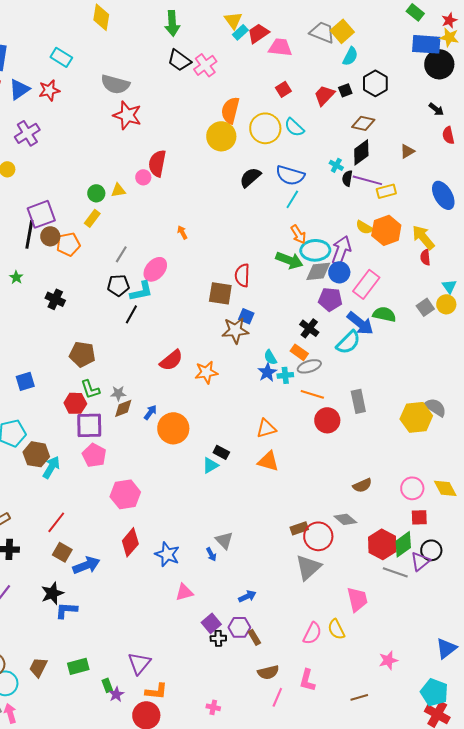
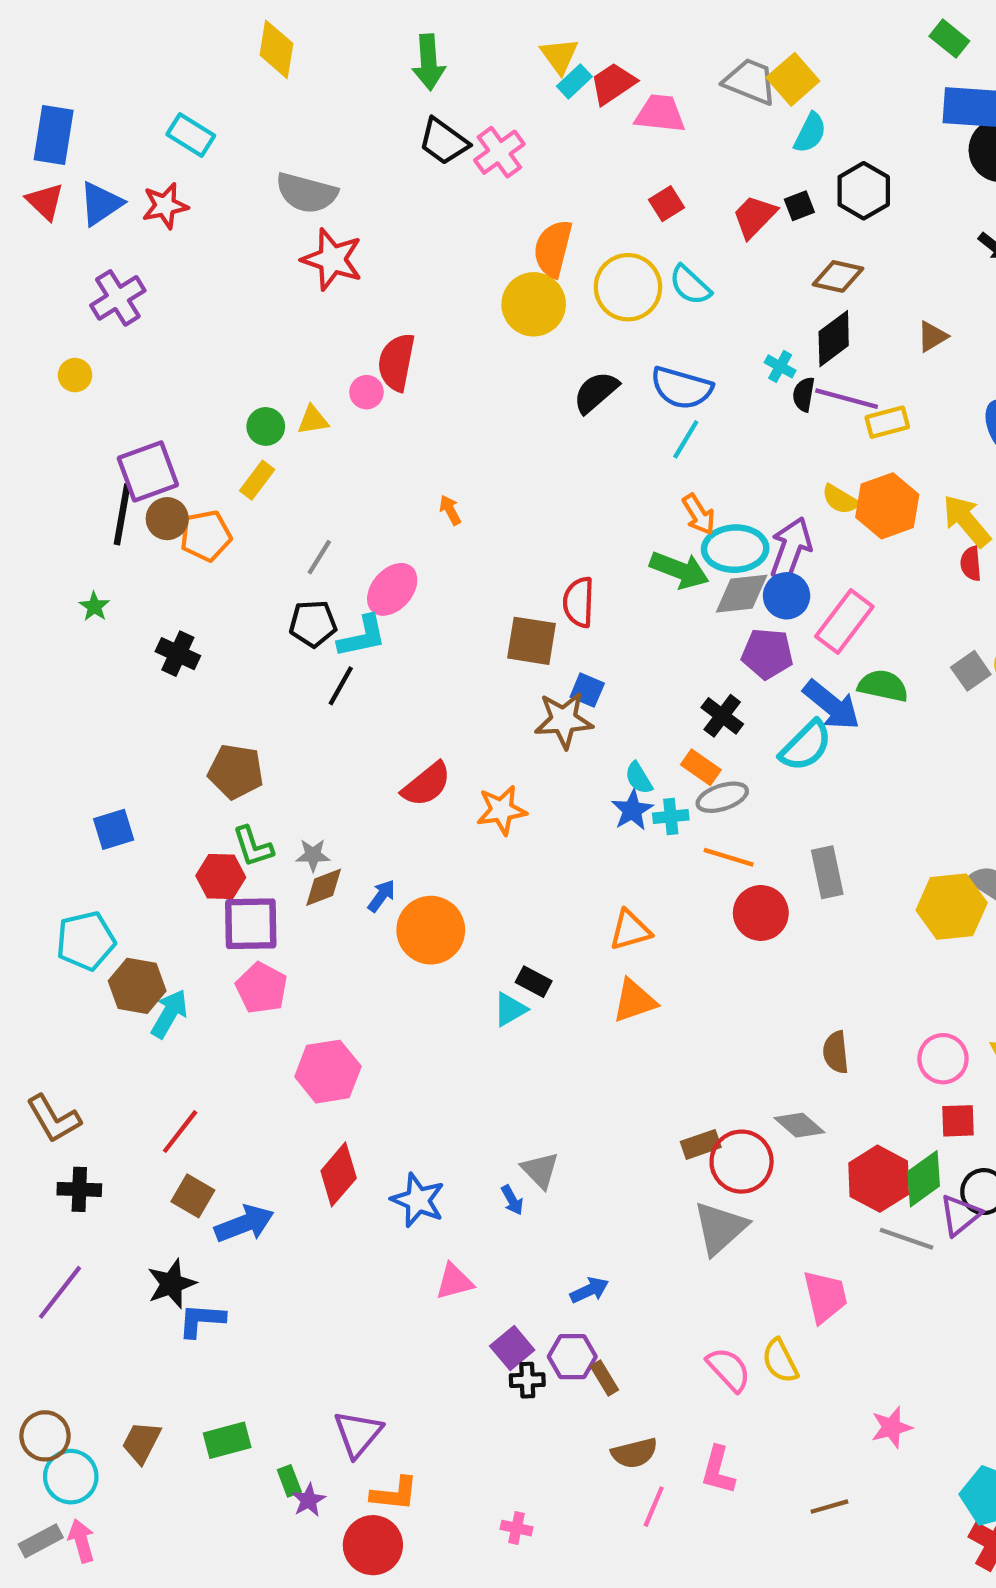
orange triangle: (268, 461) -> (634, 1001), turned -35
brown semicircle: (362, 485) -> (836, 1052), turned 108
pink semicircle: (312, 633) -> (729, 1369), turned -70

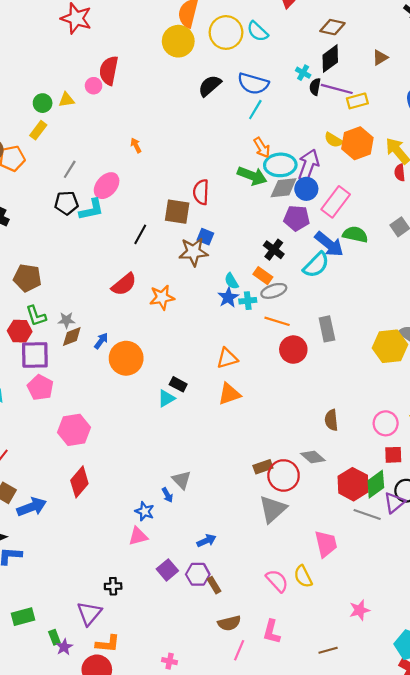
black line: (341, 686) -> (140, 234), moved
blue star: (418, 1200) -> (145, 511), moved, size x0.7
black cross: (527, 1380) -> (113, 586), moved

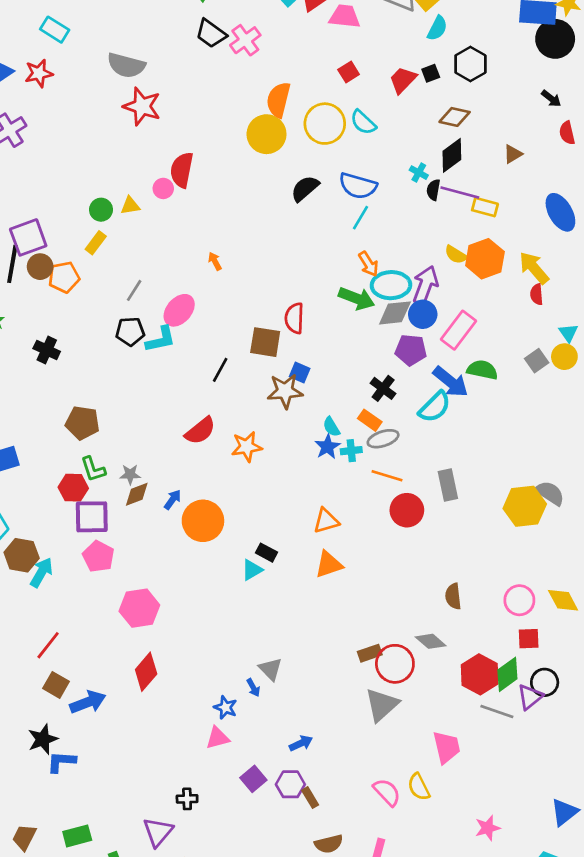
yellow rectangle: (357, 101) -> (485, 207), turned 30

